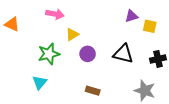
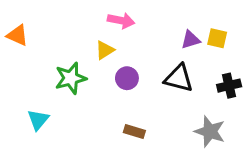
pink arrow: (55, 14) -> (121, 21), moved
purple triangle: (131, 16) -> (191, 40), moved
cyan triangle: (40, 82) -> (38, 120), moved

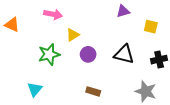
pink arrow: (121, 21) -> (53, 14), moved
purple triangle: (191, 40) -> (123, 11), moved
cyan triangle: (38, 120) -> (35, 89), moved

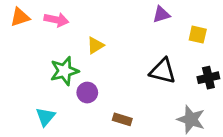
pink arrow: (53, 14) -> (56, 20), moved
orange triangle: (12, 25) -> (20, 17), moved, turned -42
purple circle: (88, 54) -> (87, 93), moved

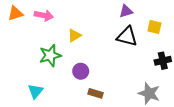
black triangle: (163, 71) -> (127, 36), moved
purple circle: (87, 93) -> (81, 71), moved

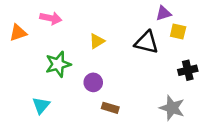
purple triangle: (126, 11) -> (164, 13), moved
orange triangle: (15, 13) -> (18, 33), moved
yellow triangle: (74, 35) -> (97, 41), moved

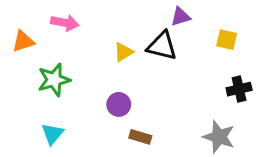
purple triangle: (164, 13) -> (180, 17), moved
black triangle: (147, 42) -> (162, 46), moved
green star: (58, 64) -> (54, 80), moved

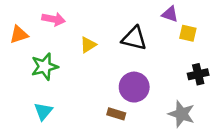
purple triangle: (180, 17) -> (170, 14), moved, turned 36
yellow triangle: (123, 52) -> (88, 45), moved
purple circle: (119, 104) -> (134, 87), moved, size x1.5

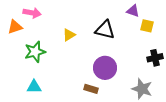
pink arrow: (54, 19) -> (32, 13), moved
cyan triangle: (43, 111) -> (34, 87), turned 49

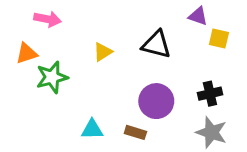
orange triangle: (15, 27) -> (27, 53), moved
black cross: (155, 58) -> (210, 94), moved
cyan triangle: (34, 87) -> (92, 129), moved

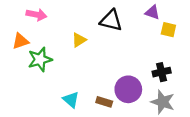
black triangle: (156, 44) -> (111, 20), moved
purple circle: (156, 101) -> (128, 89), moved
cyan triangle: (92, 129) -> (71, 100), turned 42

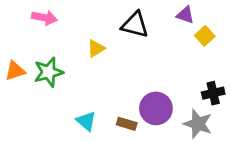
yellow square: (168, 30) -> (205, 36), turned 35
orange triangle: (20, 41) -> (15, 71), moved
black cross: (162, 72) -> (213, 93), moved

